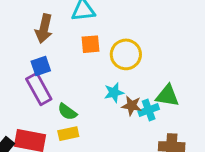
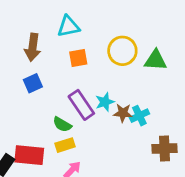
yellow circle: (126, 54) -> (122, 51), moved
purple rectangle: (39, 89) -> (81, 105), moved
green triangle: (167, 96) -> (156, 60), moved

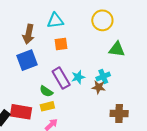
yellow circle: (122, 51) -> (102, 20), moved
blue square: (33, 83) -> (27, 60), size x1.5
brown star: (123, 113) -> (99, 87), moved
cyan cross: (139, 116) -> (103, 77), moved

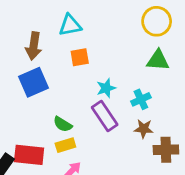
yellow circle: (102, 20) -> (157, 21), moved
cyan star: (78, 77) -> (106, 88), moved
purple rectangle: (61, 78) -> (105, 116), moved
brown star: (99, 87) -> (144, 129), moved

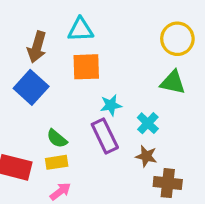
orange square: (80, 57) -> (86, 67), size x1.4
blue square: (34, 82) -> (31, 87), turned -32
cyan cross: (141, 99) -> (148, 123), turned -30

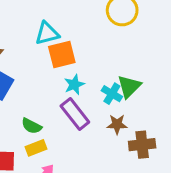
cyan triangle: (81, 30) -> (47, 33), moved
orange square: (86, 67) -> (62, 54), moved
green triangle: (173, 82) -> (129, 87), moved, turned -45

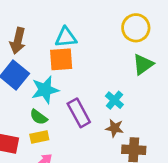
orange square: (62, 54) -> (61, 59), moved
cyan star: (74, 85) -> (45, 90), moved, size x1.5
green triangle: (129, 87) -> (143, 64), moved

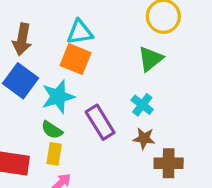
orange square: (61, 59) -> (76, 59), turned 30
green triangle: (143, 64) -> (150, 59), moved
yellow rectangle: (39, 137) -> (54, 154), turned -66

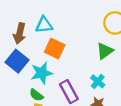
cyan triangle: (80, 32) -> (44, 25), moved

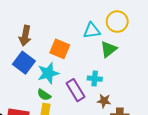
cyan triangle: (44, 25) -> (92, 31), moved
cyan cross: (98, 81) -> (95, 79), moved, turned -32

